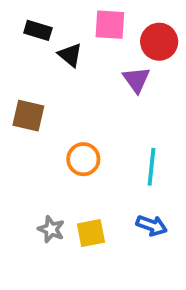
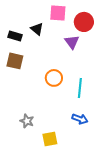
black rectangle: (38, 30) -> (15, 36), moved
orange circle: (83, 159) -> (54, 78), moved
yellow square: (91, 233) -> (50, 139), moved

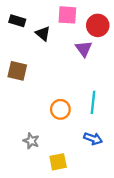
black rectangle: (15, 36) -> (17, 21), moved
orange circle: (54, 78) -> (60, 109), moved

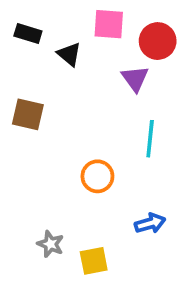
cyan line: (93, 102) -> (150, 139), moved
blue arrow: (93, 139) -> (150, 223), turned -36
gray star: (31, 141) -> (50, 244), moved

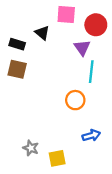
black rectangle: (28, 33) -> (17, 44), moved
cyan line: (150, 139) -> (91, 72), moved
orange circle: (97, 176) -> (75, 100), moved

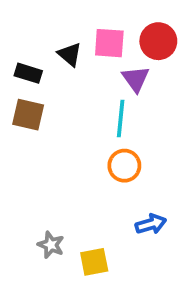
pink square: (66, 15) -> (109, 43), moved
cyan line: (91, 72) -> (121, 118), moved

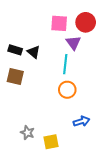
black triangle: (70, 54) -> (34, 52), moved
black rectangle: (28, 73) -> (15, 50), moved
brown square: (28, 115) -> (15, 76), moved

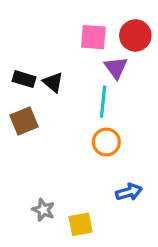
brown square: (15, 76) -> (24, 121), turned -36

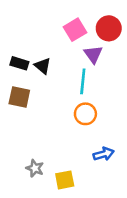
pink square: (93, 37) -> (75, 30), turned -35
brown square: (24, 121) -> (19, 97), turned 35

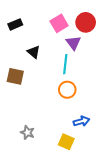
black rectangle: (19, 63) -> (15, 24), moved, turned -40
yellow square: (65, 180) -> (66, 142), moved, turned 35

